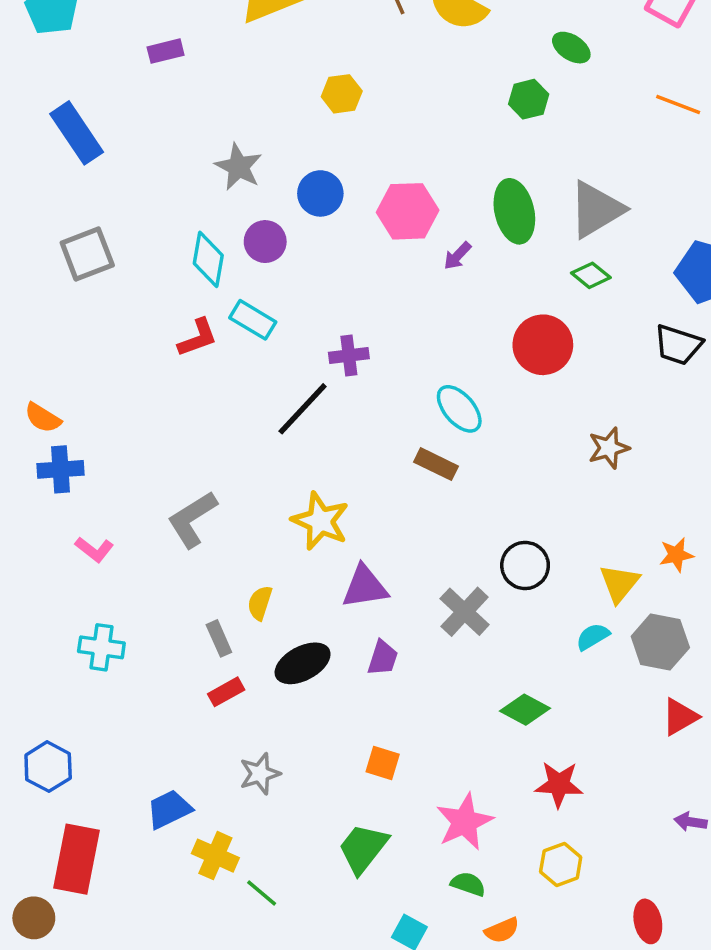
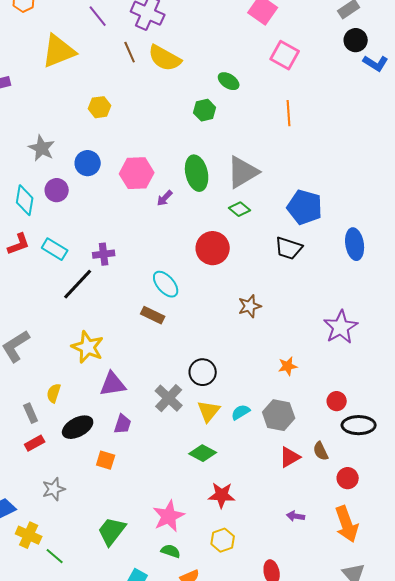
orange line: (678, 104) -> (289, 113), turned 65
cyan rectangle: (253, 320) -> (55, 249), moved
yellow triangle: (619, 583) -> (209, 411), moved
orange square: (383, 763) -> (106, 460), moved

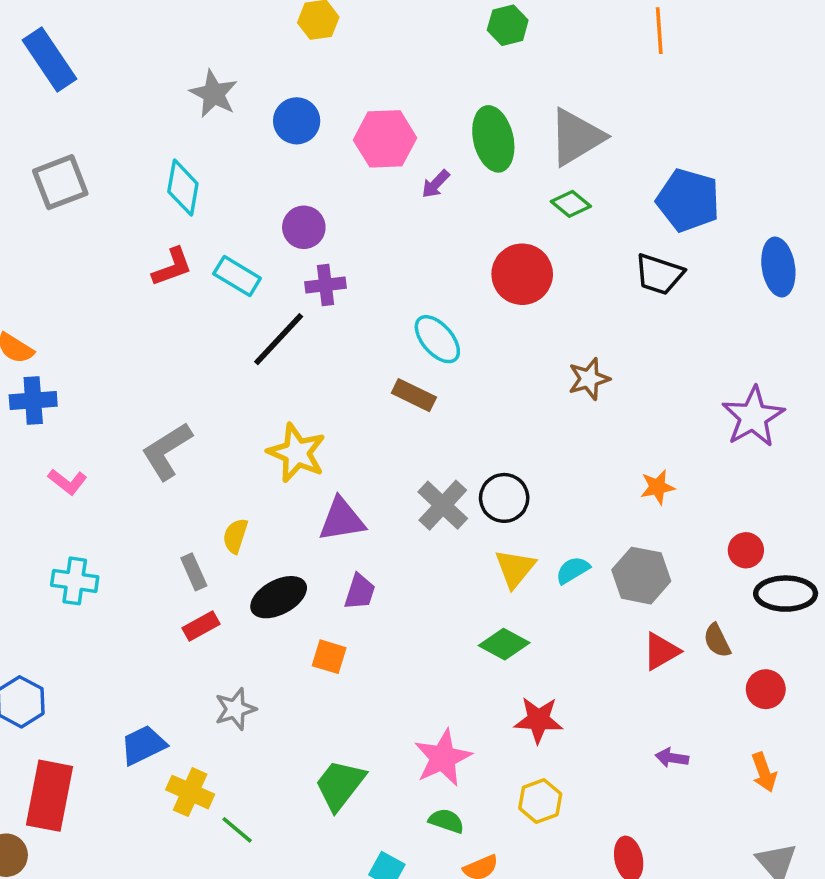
purple circle: (57, 190) -> (304, 227), moved
gray cross: (169, 398) -> (443, 505), moved
orange arrow: (347, 524) -> (764, 772), size x0.6

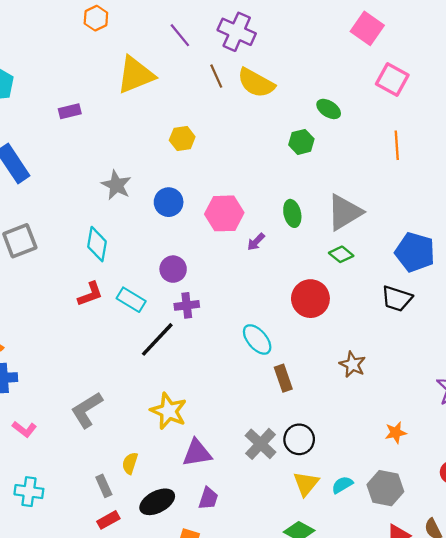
green ellipse: (493, 139) -> (292, 213), size x0.7
brown star: (589, 379) -> (352, 364), turned -30
brown rectangle: (414, 395) -> (283, 378), moved, turned 45

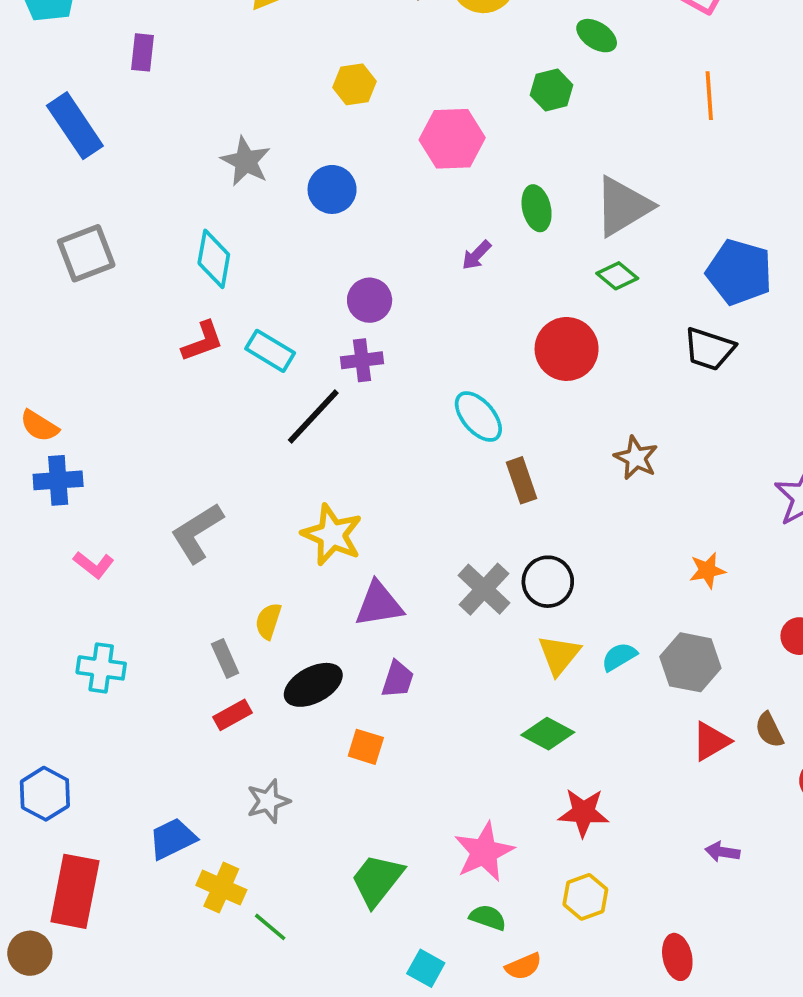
purple rectangle: (70, 111) -> (142, 52), moved, turned -70
pink hexagon: (224, 213) -> (452, 139), moved
purple circle: (173, 269) -> (370, 300), moved

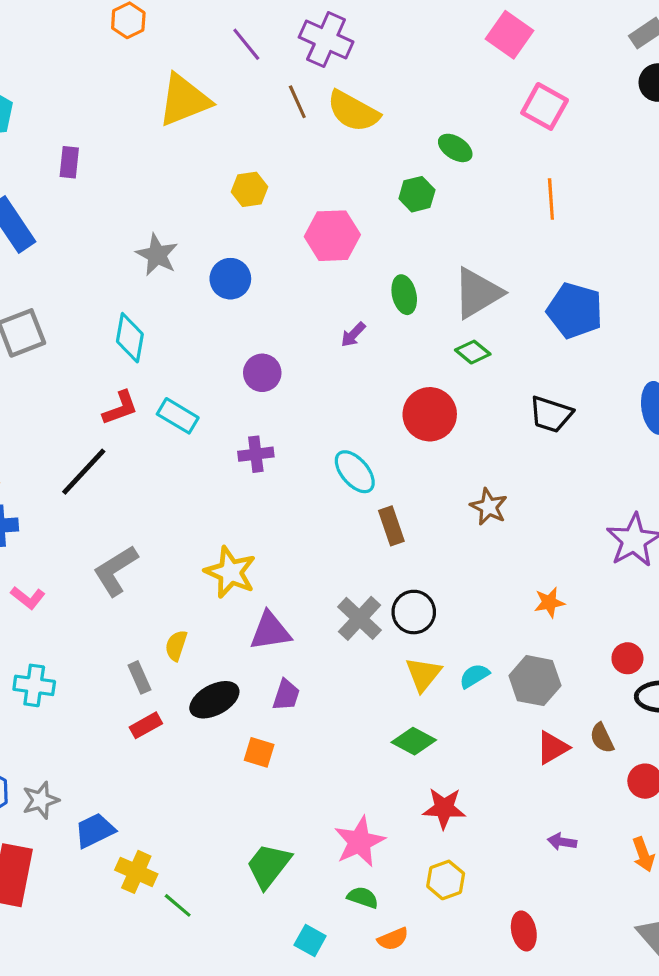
blue pentagon: (739, 272) -> (575, 311), moved
purple cross: (362, 360) -> (256, 454), moved
black line: (313, 417) -> (84, 472), moved
gray star: (268, 801) -> (41, 800), moved

